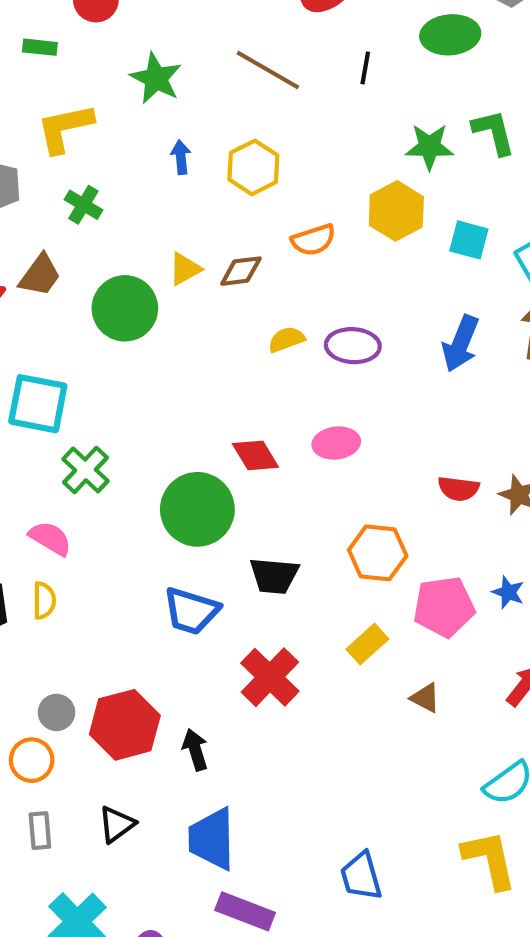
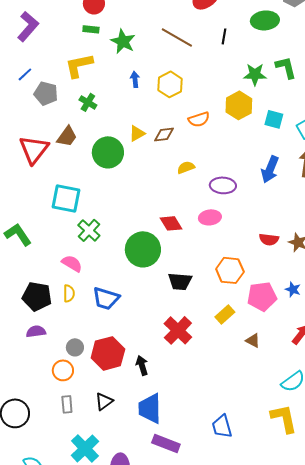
green rectangle: (40, 47) -> (91, 29), moved
purple ellipse: (353, 346) -> (223, 185), moved
blue trapezoid: (191, 611) -> (106, 298), moved

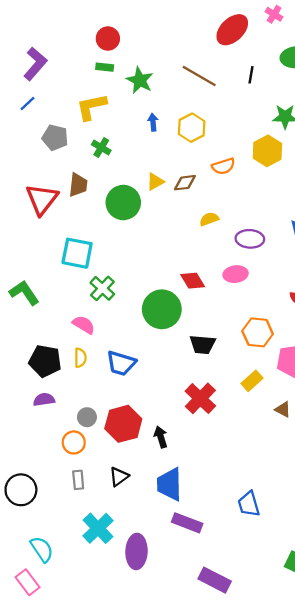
blue line: (25, 74) -> (28, 103), moved
brown trapezoid: (67, 136) -> (78, 185), turned -30

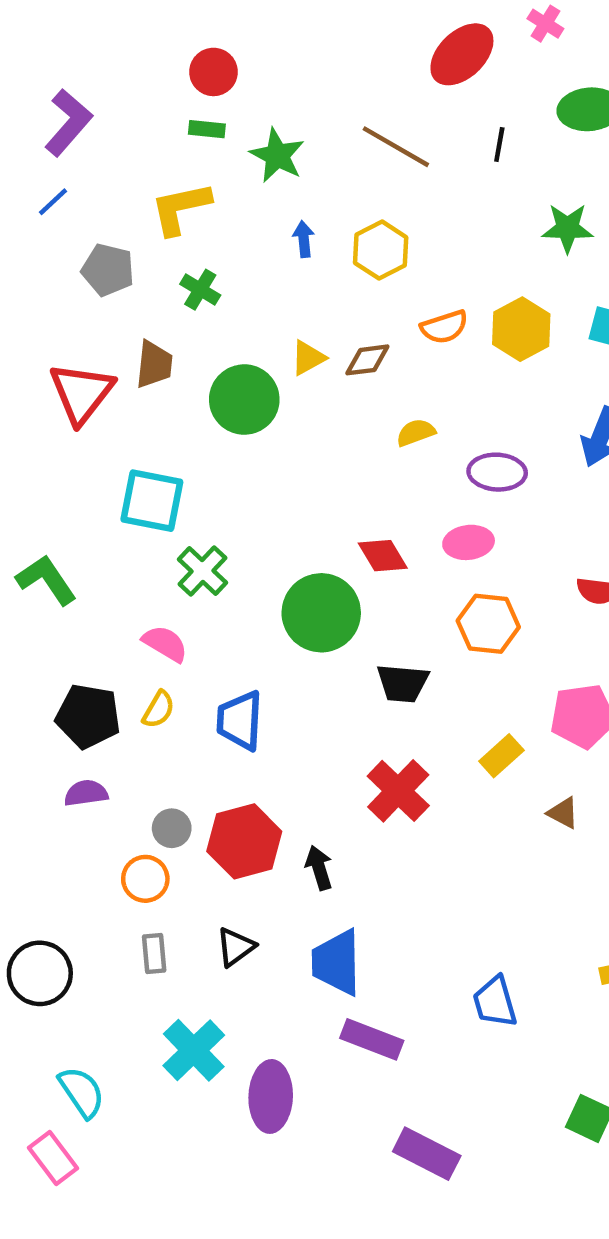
yellow hexagon: (267, 151) -> (521, 329), moved
orange hexagon: (258, 332) -> (488, 624), moved
yellow semicircle: (80, 358) -> (159, 710), turned 30
blue trapezoid: (121, 363) -> (240, 721), turned 76

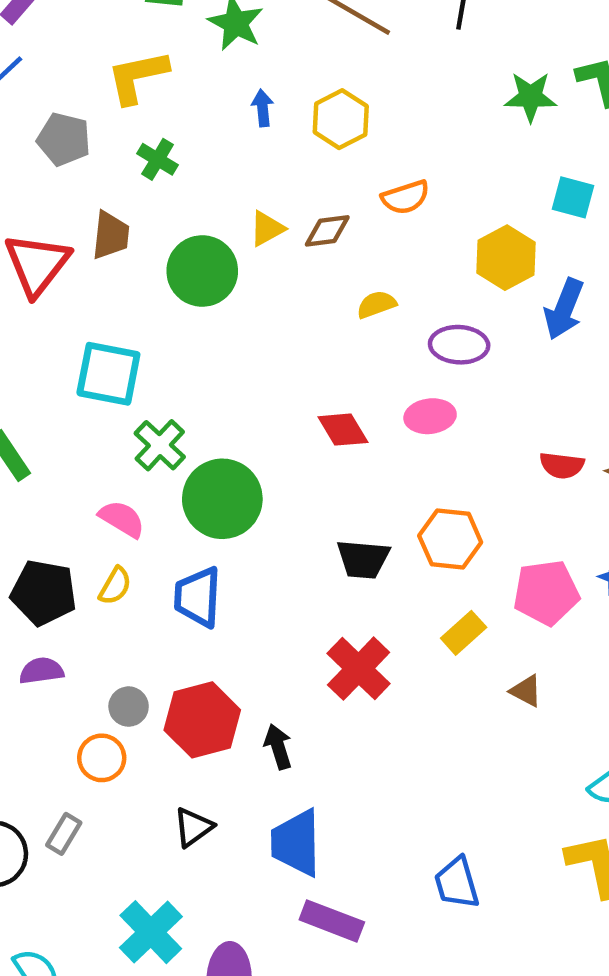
yellow hexagon: (521, 329) -> (506, 258), moved
green circle: (321, 613) -> (222, 499), moved
orange hexagon: (488, 624) -> (450, 539), moved
gray rectangle: (154, 954) -> (64, 834), moved, turned 36

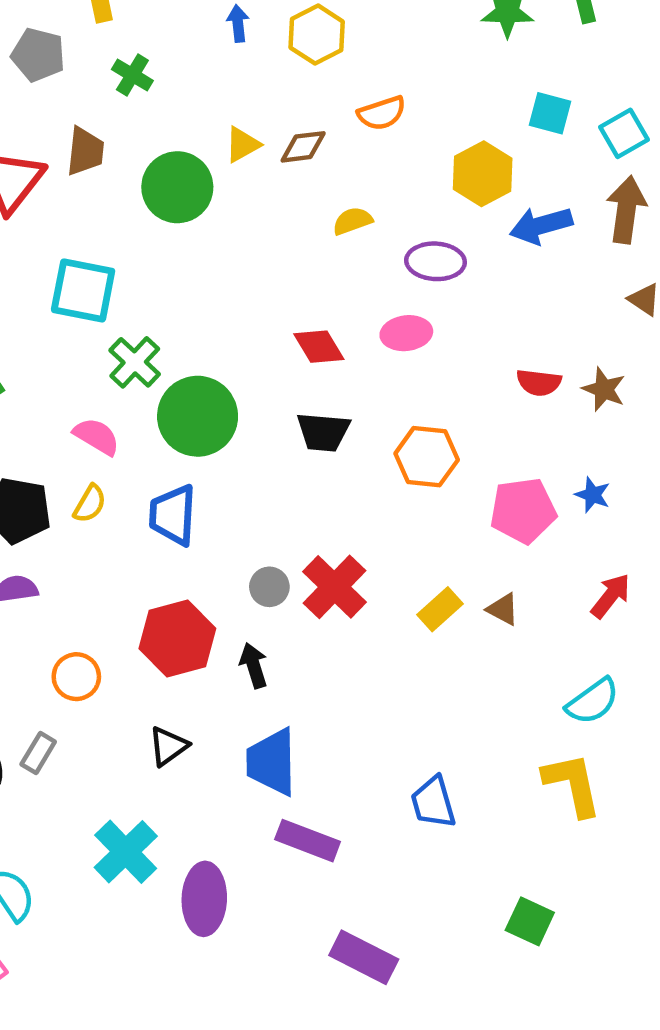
blue arrow: (564, 309) -> (541, 225), turned 52
black trapezoid: (363, 559) -> (323, 432), moved
yellow rectangle: (464, 633) -> (440, 609), moved
gray circle: (129, 707) -> (269, 587), moved

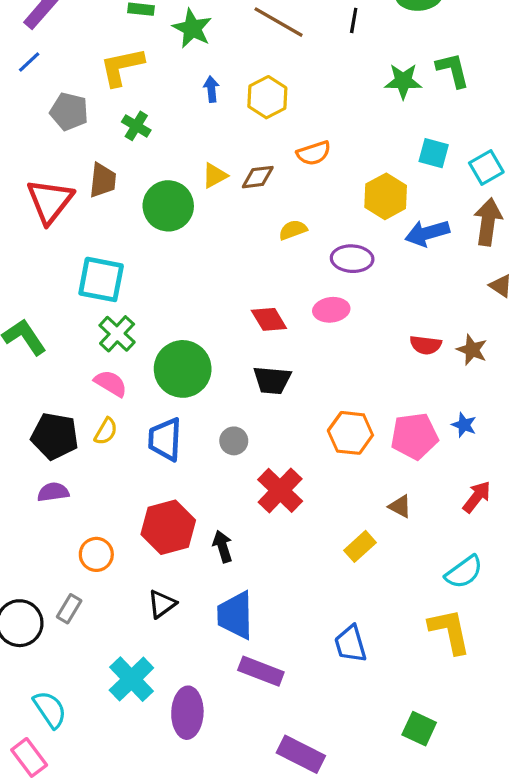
green cross: (135, 362) -> (117, 334), moved
orange hexagon: (427, 457) -> (350, 433), moved
gray circle: (269, 587) -> (234, 441), moved
yellow rectangle: (440, 609) -> (360, 546), moved

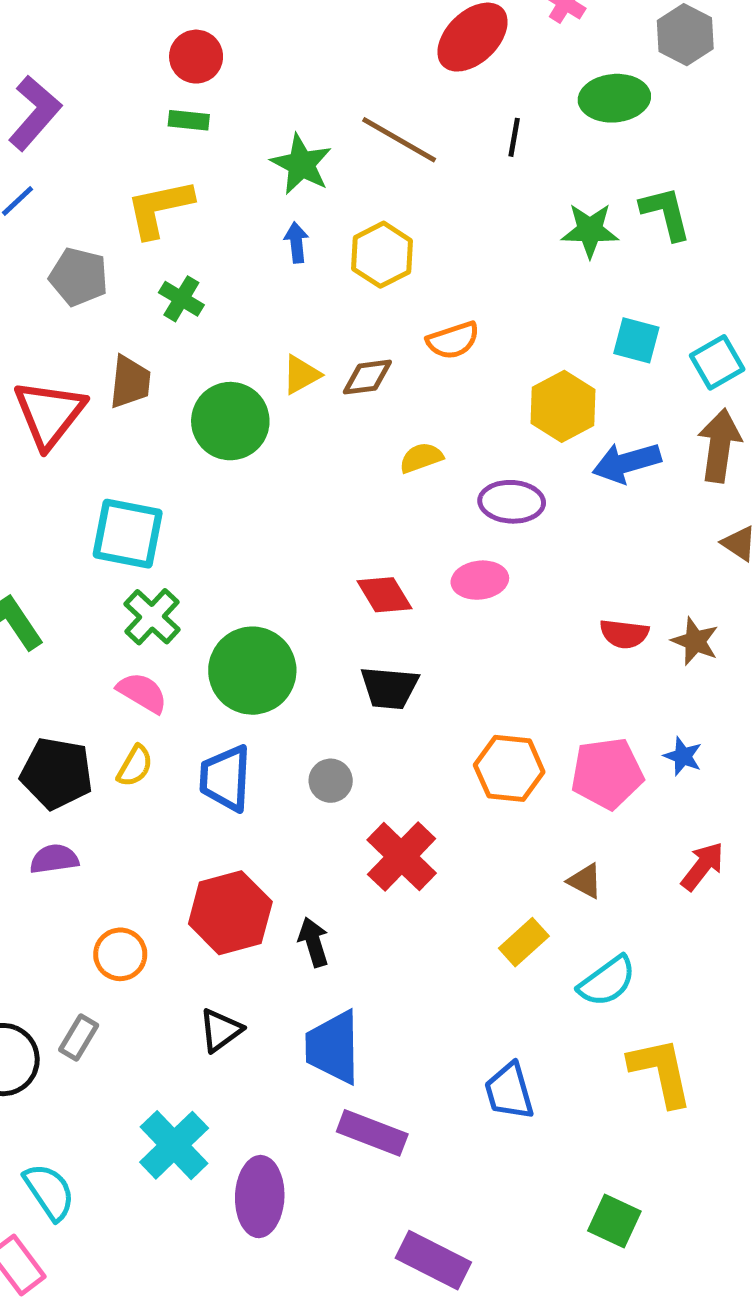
green star: (192, 28) -> (301, 164), moved
cyan semicircle: (464, 572) -> (607, 981), moved

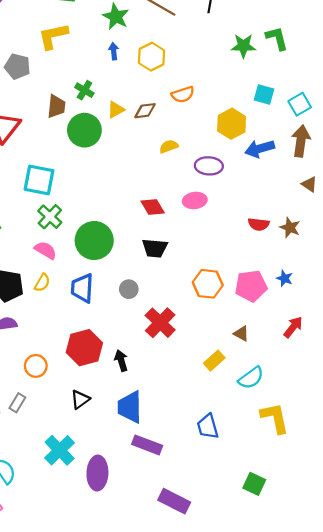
green cross: (181, 299) -> (84, 90), moved
brown trapezoid: (130, 382) -> (56, 106), moved

